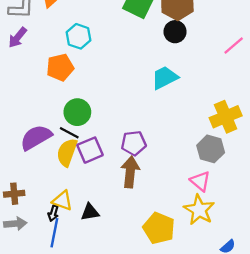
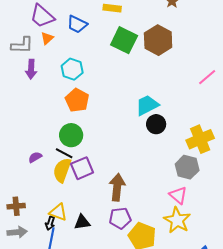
black circle: (175, 32) -> (156, 124), moved
purple arrow: (18, 37) -> (31, 69), moved, turned -36
orange pentagon: (60, 67) -> (77, 100), moved, turned -30
purple semicircle: (36, 137) -> (35, 157), size x0.5
purple pentagon: (134, 143) -> (120, 218), moved

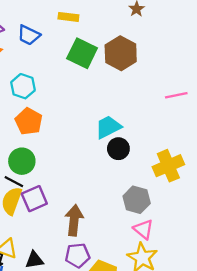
pink line: (207, 77) -> (176, 95), turned 30
gray hexagon: (187, 167) -> (137, 200), moved

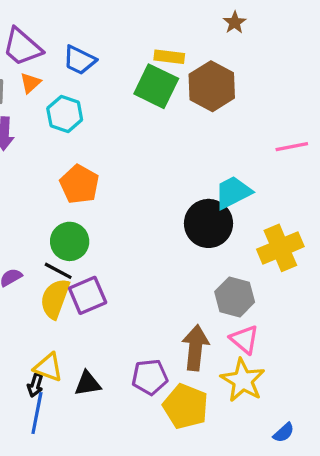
yellow rectangle: (68, 17) -> (169, 57), moved
cyan hexagon: (23, 86) -> (65, 114), moved
cyan trapezoid: (108, 127) -> (233, 192), moved
black circle: (118, 149) -> (208, 223), size x1.5
brown arrow: (74, 220) -> (195, 348), moved

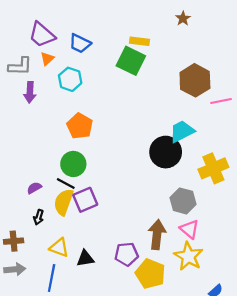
brown hexagon: (212, 86) -> (195, 80), moved
black arrow: (35, 385) -> (39, 217), moved

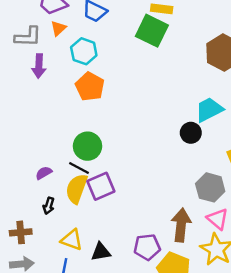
orange pentagon: (80, 126) -> (90, 87), moved
black circle: (166, 152) -> (191, 133), size x0.6

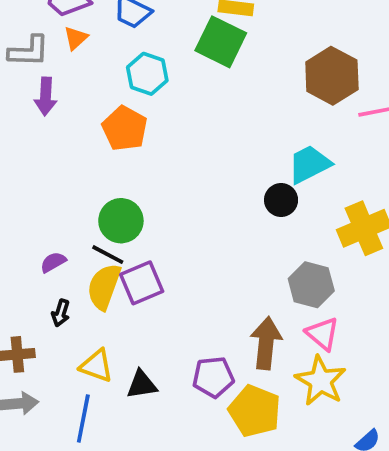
cyan hexagon: (84, 51) -> (147, 74), moved

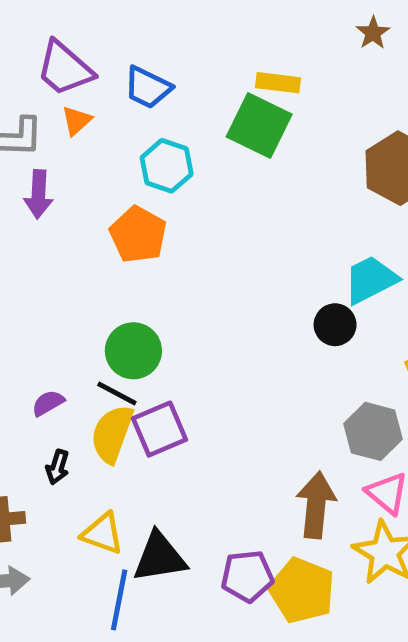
purple pentagon: (213, 377) -> (247, 576), moved
black triangle: (142, 385) -> (159, 557), size x1.4
blue line: (83, 418) -> (119, 600), moved

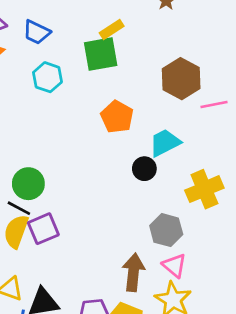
yellow rectangle: (278, 83) -> (112, 29), turned -40
green square: (259, 125) -> (101, 54), turned -36
orange pentagon: (138, 235) -> (117, 117), moved

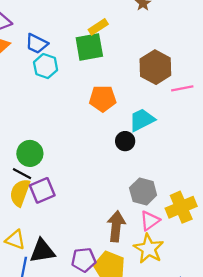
blue trapezoid: (37, 32) -> (37, 44), moved
orange pentagon: (117, 117) -> (103, 99), turned -30
yellow cross: (204, 189) -> (181, 207), moved
pink triangle: (174, 266) -> (150, 221), turned 45

